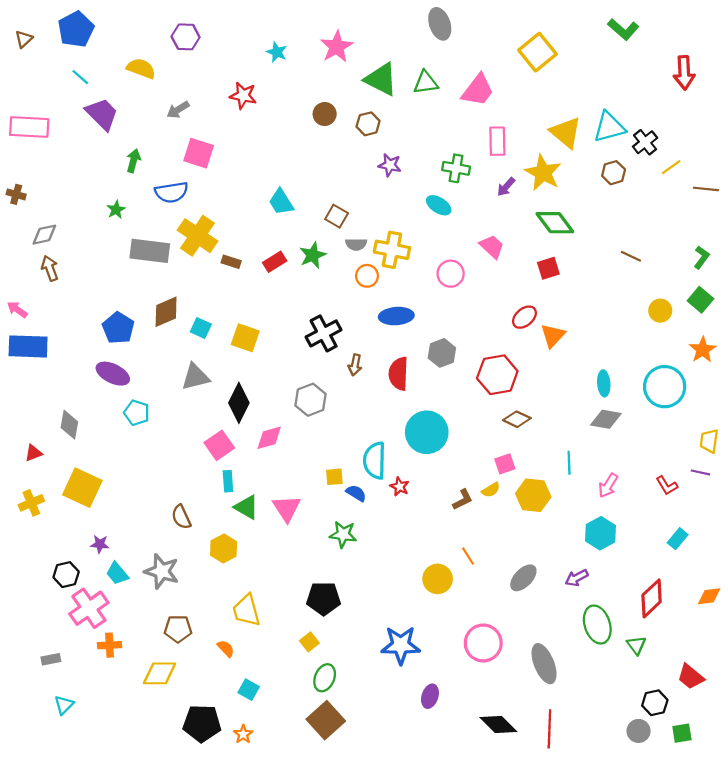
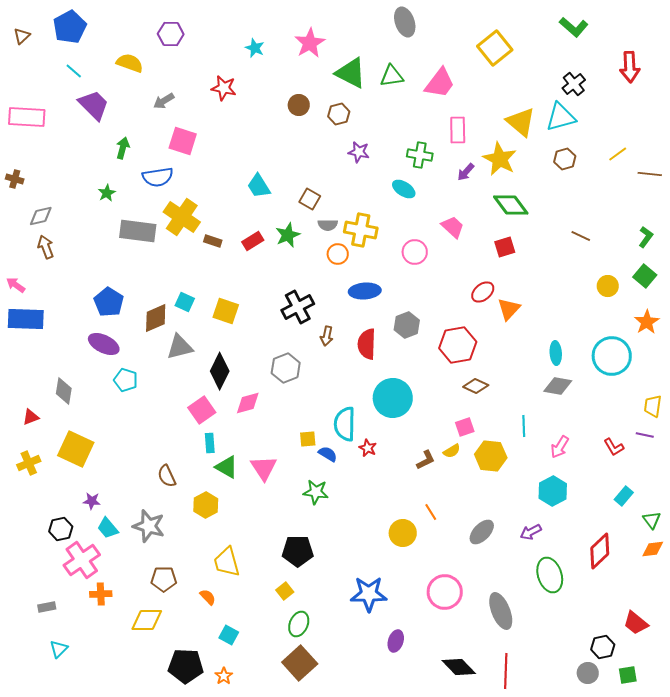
black cross: (645, 142) -> (574, 84), moved
brown diamond: (166, 312) -> (156, 318), moved
green triangle: (636, 645) -> (652, 520), moved

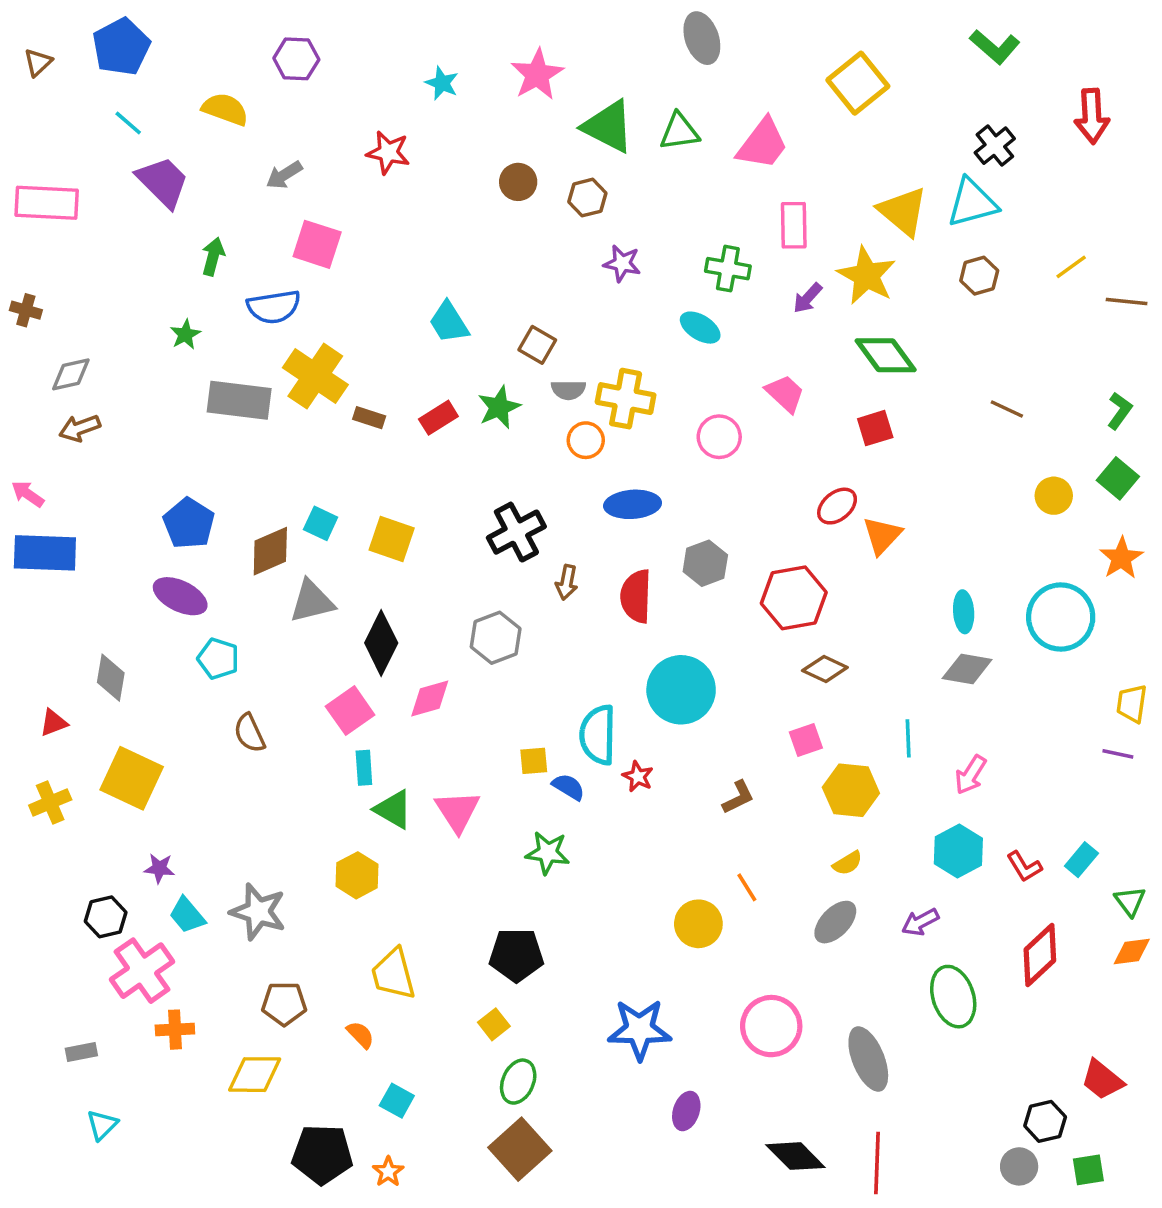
brown arrow: (46, 247) -> (80, 428), turned -90
red L-shape: (614, 447) -> (1024, 867), moved
yellow semicircle: (452, 451) -> (847, 863), moved
brown semicircle: (167, 476) -> (249, 733), moved

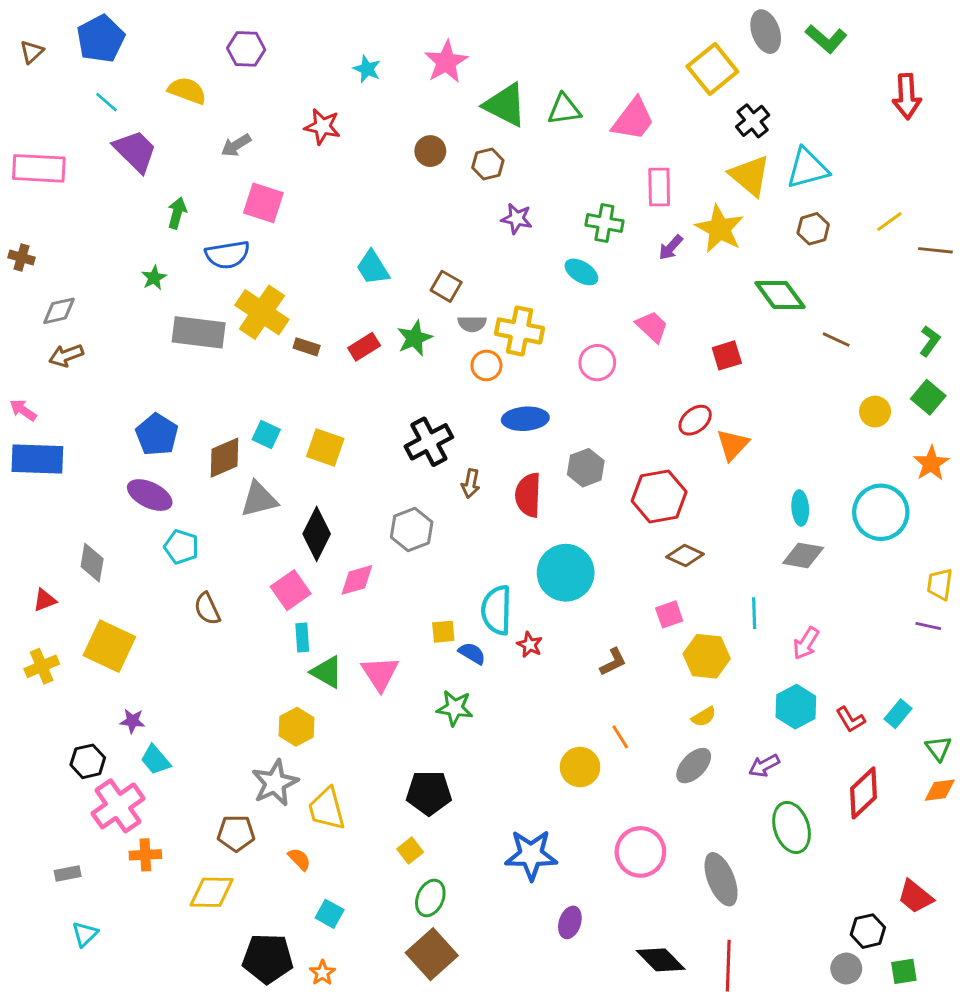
gray ellipse: (702, 38) -> (766, 32), moved
black cross: (995, 146) -> (753, 121), moved
green diamond: (886, 355) -> (780, 295), moved
gray star: (258, 912) -> (275, 783), moved, turned 30

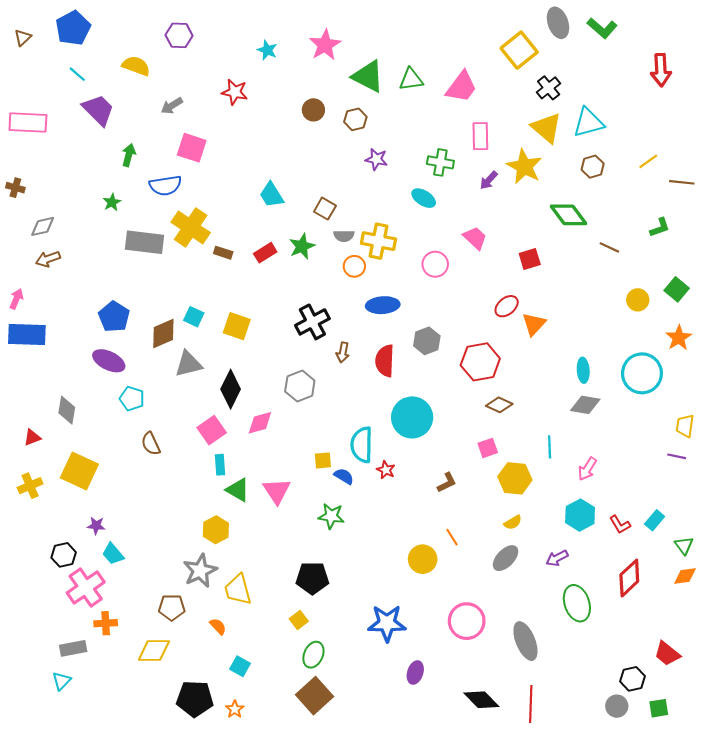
green L-shape: (930, 341) -> (660, 227), moved, turned 35
pink arrow: (23, 410) -> (16, 299), turned 78
gray rectangle: (68, 874) -> (73, 648), moved, size x1.4

